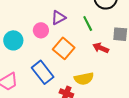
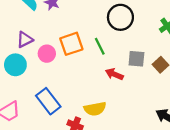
purple triangle: (58, 18) -> (25, 40), moved
orange square: (64, 48) -> (71, 44), moved, turned 30

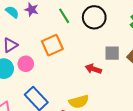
green line: (100, 46) -> (64, 16), moved
pink circle: (47, 54) -> (26, 64), moved

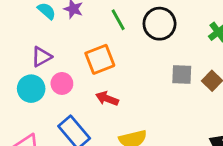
red arrow: (93, 69) -> (107, 99), moved

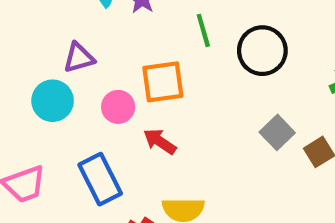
gray square: (182, 74) -> (277, 132), turned 30
pink circle: (62, 83) -> (118, 107), moved

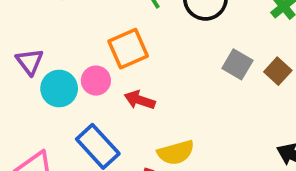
purple triangle: (79, 58) -> (30, 62), moved, turned -36
cyan circle: (53, 101) -> (59, 88), moved

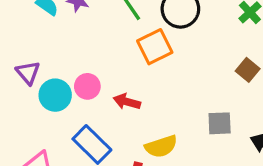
orange square: (128, 49) -> (155, 47), moved
gray square: (237, 64) -> (220, 123), moved, turned -30

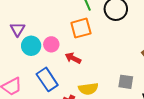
orange square: (155, 47) -> (81, 28), moved

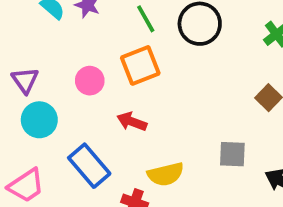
pink circle: (51, 44) -> (90, 81), moved
cyan circle: (31, 46) -> (39, 120), moved

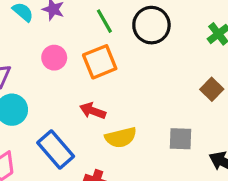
pink circle: (90, 81) -> (54, 58), moved
yellow semicircle: (166, 174) -> (121, 137), moved

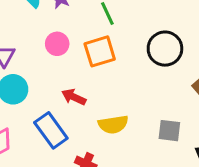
black circle: (151, 25) -> (165, 49), moved
red arrow: (93, 111) -> (74, 97), moved

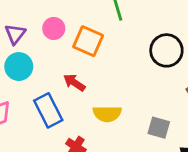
pink circle: (57, 44) -> (54, 28), moved
orange square: (100, 51) -> (88, 41), moved, turned 32

